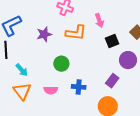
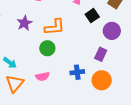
orange L-shape: (76, 33) -> (55, 27), moved
blue cross: (79, 87) -> (77, 72), moved
orange triangle: (22, 91) -> (15, 83), turned 30

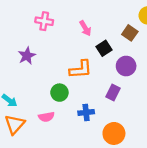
orange L-shape: (55, 27) -> (81, 69), moved
green circle: (47, 48) -> (59, 93), moved
orange circle: (102, 80) -> (114, 133), moved

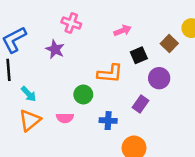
pink cross: (44, 21) -> (71, 23), moved
pink arrow: (85, 28) -> (123, 31), turned -91
purple star: (27, 56) -> (55, 49), turned -30

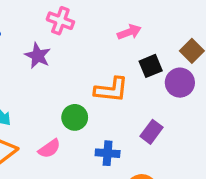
purple circle: (159, 78) -> (180, 83), moved
pink semicircle: (65, 118) -> (49, 149), turned -35

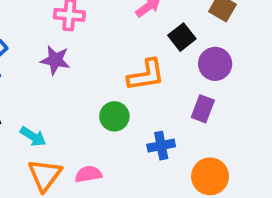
purple circle: (180, 83) -> (215, 64), moved
pink semicircle: (49, 149) -> (88, 174), moved, turned -140

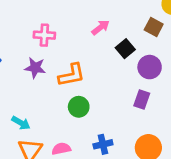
orange L-shape: (146, 75) -> (72, 75), moved
blue cross: (161, 146) -> (103, 144), moved

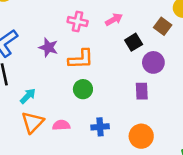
pink cross: (44, 35) -> (78, 21), moved
purple rectangle: (142, 99) -> (142, 91), turned -30
cyan arrow: (21, 123) -> (28, 96), turned -84

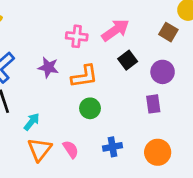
pink arrow: (114, 19) -> (115, 30), size x1.5
black square: (134, 42) -> (128, 60), moved
pink semicircle: (61, 125) -> (71, 149), turned 66

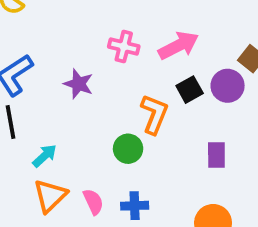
purple circle: (163, 72) -> (228, 86), moved
orange L-shape: (84, 76) -> (154, 114), moved, turned -68
blue cross: (112, 147) -> (135, 206), moved

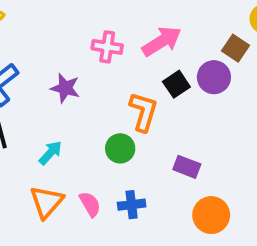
purple rectangle: (216, 155) -> (187, 167), moved, turned -64
cyan arrow: (45, 156) -> (50, 153), moved

